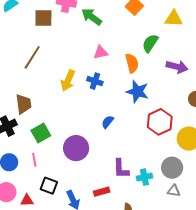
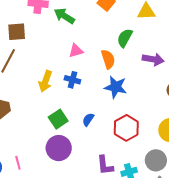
brown square: (43, 18) -> (17, 32), moved
red hexagon: (160, 122) -> (126, 128), moved
green square: (41, 133) -> (58, 119), moved

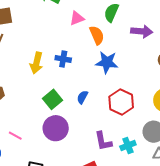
pink triangle: (76, 51) -> (77, 18), moved
pink line: (18, 163) -> (15, 136), moved, turned -40

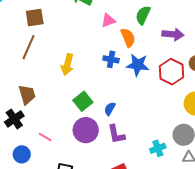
blue cross: (63, 59) -> (111, 59), moved
blue semicircle: (82, 97) -> (110, 109), moved
red hexagon: (121, 102) -> (171, 72), moved
purple L-shape: (103, 141) -> (116, 134), moved

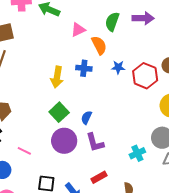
purple arrow: (173, 34) -> (143, 18), moved
yellow arrow: (67, 65) -> (57, 77), moved
blue star: (138, 65) -> (118, 67), moved, size x0.6

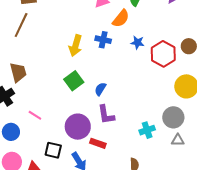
orange semicircle: (99, 45) -> (121, 19), turned 60
purple circle: (64, 141) -> (78, 127), moved
red rectangle: (99, 177) -> (98, 143), moved, turned 42

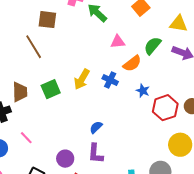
brown line: (21, 25) -> (34, 47), turned -70
green square: (74, 81) -> (51, 89), moved
purple circle: (78, 127) -> (65, 159), size x0.7

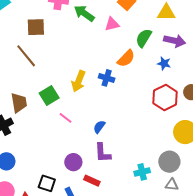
pink triangle: (118, 42) -> (112, 24), moved
blue star: (143, 91) -> (164, 63), moved
pink line: (26, 138) -> (66, 118), moved

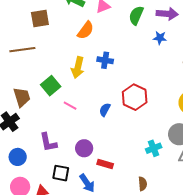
brown square: (36, 27) -> (40, 18), moved
brown line: (26, 56) -> (22, 50), turned -50
orange semicircle: (126, 58) -> (86, 30), moved
red hexagon: (165, 98) -> (135, 97), moved
purple L-shape: (103, 153) -> (48, 142), moved

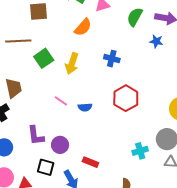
blue cross: (105, 60) -> (112, 59), moved
green square: (51, 86) -> (44, 58), moved
blue semicircle: (105, 110) -> (85, 107), moved, turned -128
purple circle: (84, 148) -> (60, 145), moved

